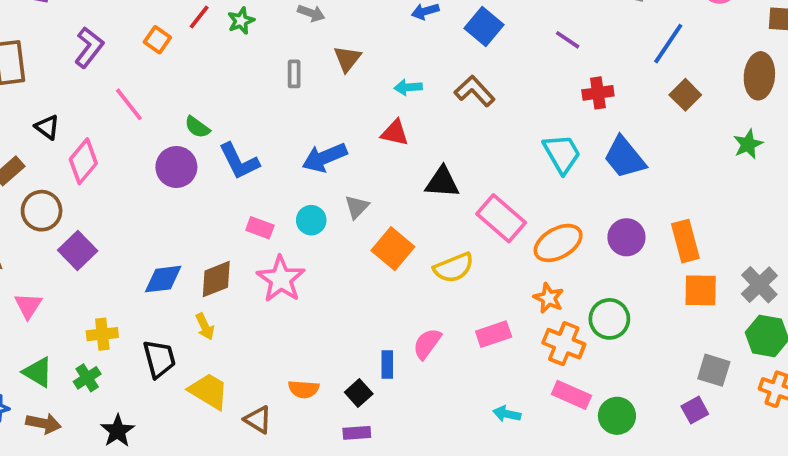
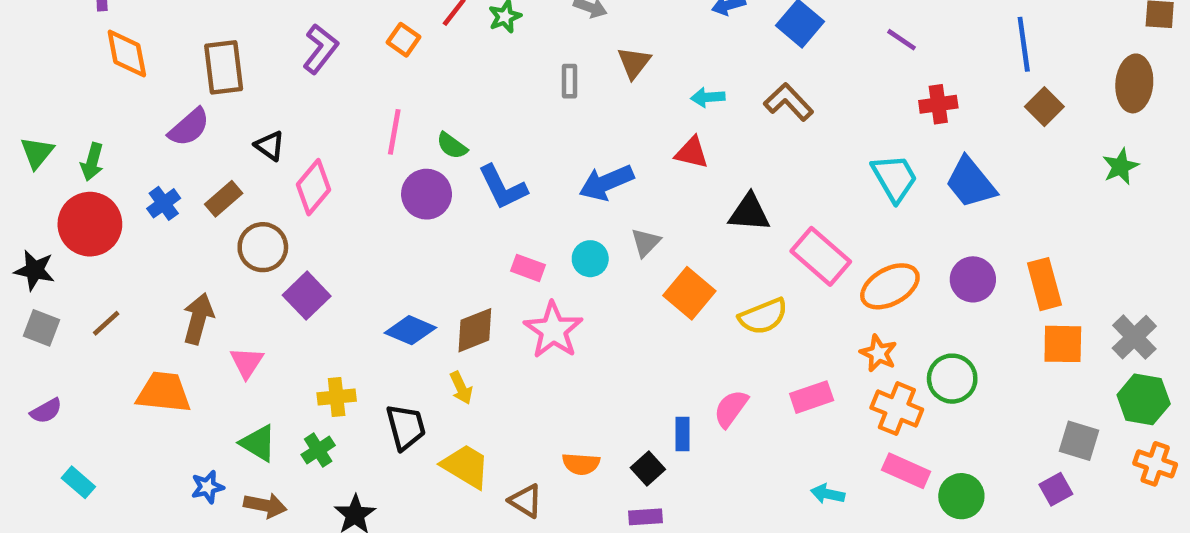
blue line: (668, 44) -> (1024, 44), turned -42
pink line: (129, 104) -> (394, 132), moved, turned 48
blue diamond: (163, 279) -> (410, 330), turned 30

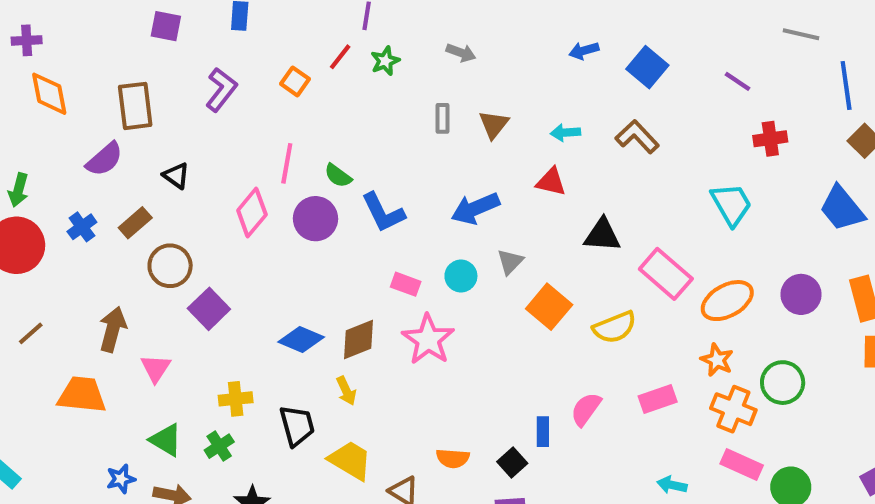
brown triangle: (634, 63) -> (494, 124), moved
blue trapezoid: (971, 183) -> (842, 208), moved
pink diamond: (314, 187) -> (252, 213), moved

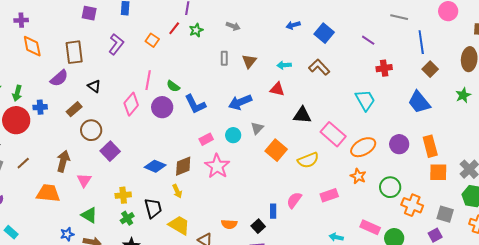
blue cross: (82, 227) -> (40, 107), moved, turned 32
pink rectangle: (406, 284) -> (206, 139), turned -48
orange cross: (733, 409) -> (412, 205), moved
green cross: (219, 446) -> (127, 218), moved

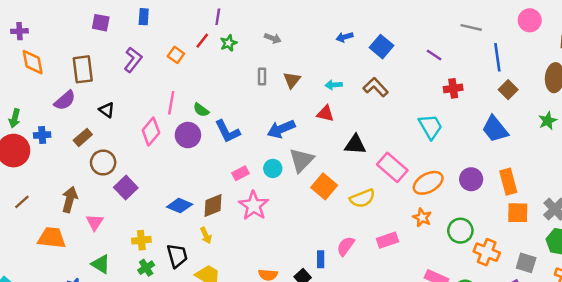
gray triangle: (257, 128) -> (301, 160), size x1.6

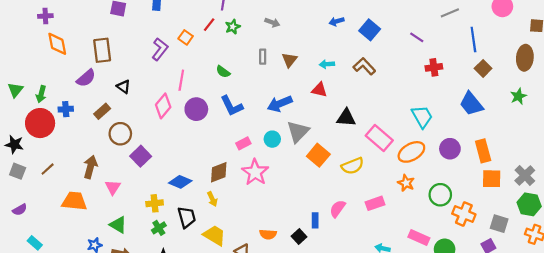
gray line: (471, 27) -> (450, 13), turned -36
purple L-shape: (133, 60) -> (160, 49), moved
green semicircle: (201, 110) -> (223, 72), moved
cyan trapezoid: (430, 127) -> (422, 117), moved
blue diamond: (180, 206) -> (180, 182), moved

